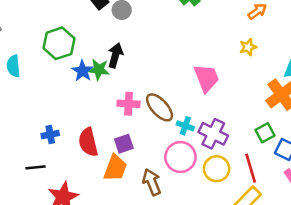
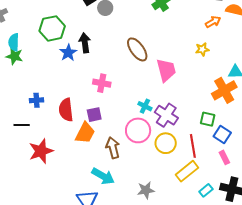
black arrow: (115, 55) -> (85, 43), moved, turned -30
green star: (99, 69) -> (14, 56), moved
brown ellipse: (159, 107) -> (137, 49), moved
green square: (265, 133) -> (208, 119), turned 35

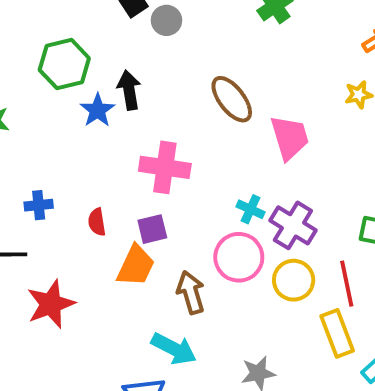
pink cross: (102, 83) -> (165, 167), size x1.4
red semicircle: (66, 110) -> (97, 222), size x0.6
yellow rectangle: (187, 171) -> (337, 333), turned -70

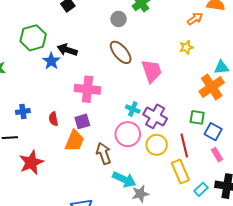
gray circle: (166, 20) -> (119, 19), moved
black arrow: (129, 90) -> (67, 50), turned -60
cyan arrow: (174, 349) -> (124, 179), moved

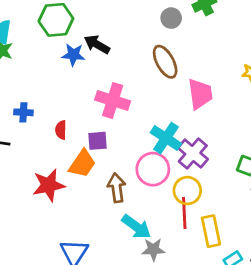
blue star: (51, 61) -> (73, 55), turned 30
cyan cross: (133, 109) -> (166, 138), size x1.6
red line: (184, 145) -> (184, 213), moved
red star: (31, 162) -> (49, 185), moved

